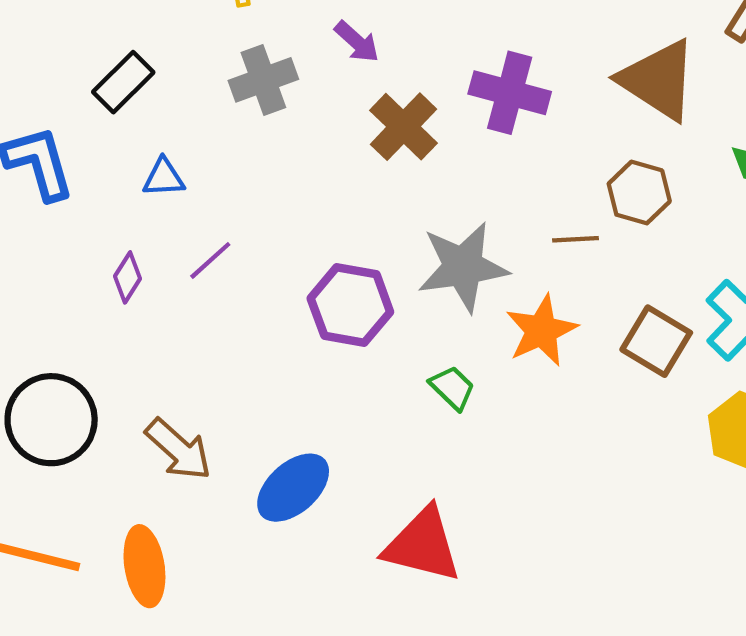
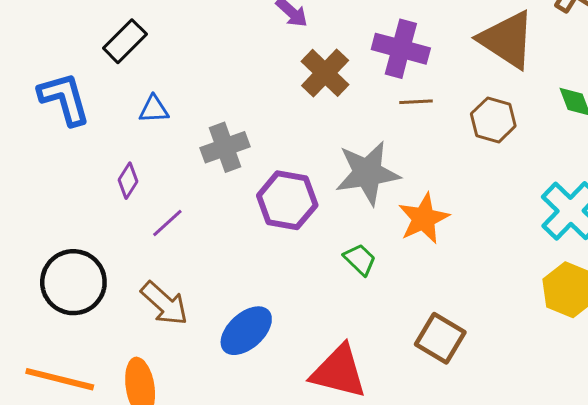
gray cross: (263, 80) -> (225, 147), moved
brown line: (575, 239) -> (416, 102), moved
purple line: (210, 260) -> (167, 223), moved
brown square: (656, 341) -> (440, 338), moved

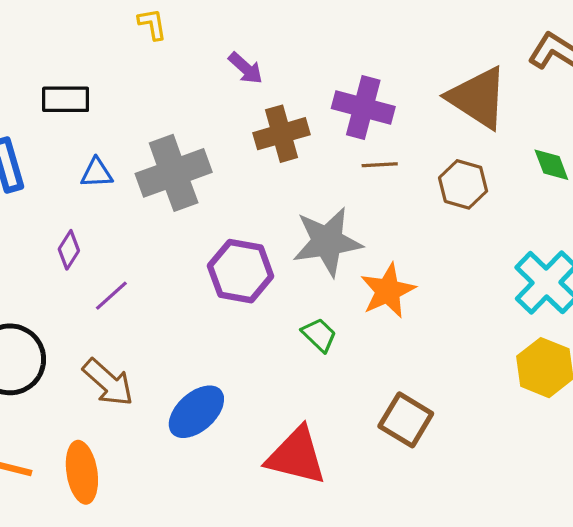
black rectangle: (125, 41) -> (66, 99), turned 45
brown cross: (325, 73) -> (281, 134), turned 30
gray cross: (225, 147) -> (174, 173), moved, size x1.4

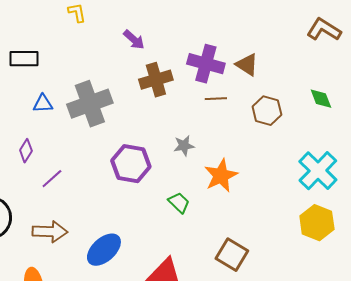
brown triangle: (478, 98) -> (247, 65), moved, size x0.6
gray star: (327, 242) -> (184, 146), size x0.5
brown arrow: (108, 382) -> (50, 232), turned -40

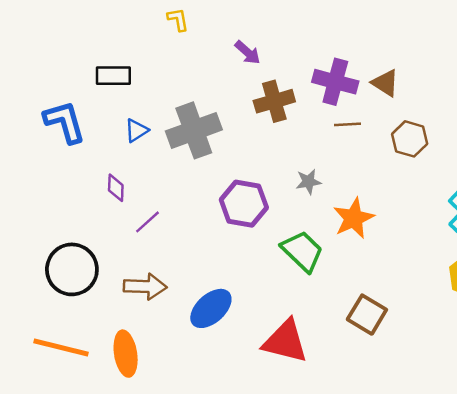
blue triangle: (43, 104) -> (137, 130), turned -30
purple diamond: (26, 151) -> (116, 188), turned -30
green trapezoid: (179, 203) -> (302, 251), size x1.6

